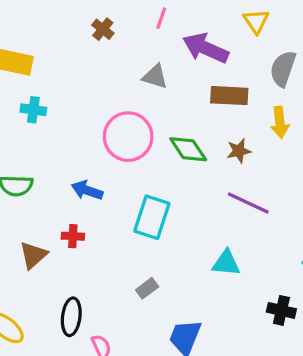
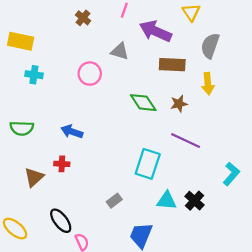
pink circle: (128, 137) -> (90, 74), moved, size x0.7
cyan rectangle: (152, 217) -> (148, 164), moved
cyan triangle: (226, 263) -> (167, 201), moved
black cross: (281, 310) -> (195, 201), moved, turned 30
black ellipse: (71, 317) -> (61, 221), turned -45

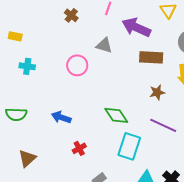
yellow rectangle: (21, 41) -> (15, 36), size x0.6
green diamond: (143, 103) -> (116, 115), moved
red cross: (62, 164) -> (79, 148), moved, turned -32

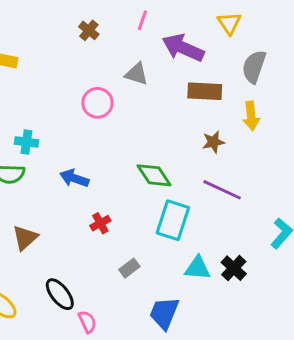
cyan cross: (27, 66) -> (26, 142), moved

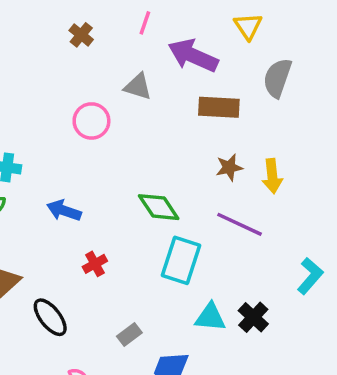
yellow arrow: (251, 116) -> (272, 176), moved
gray rectangle: (129, 268) -> (129, 334), moved
black ellipse: (60, 294) -> (50, 317), moved

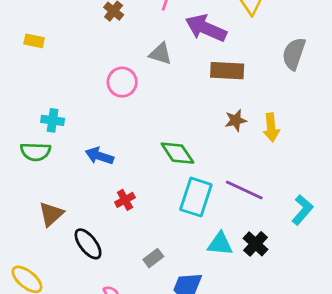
gray semicircle: (277, 78) -> (294, 54), moved
purple line: (240, 224) -> (244, 190), moved

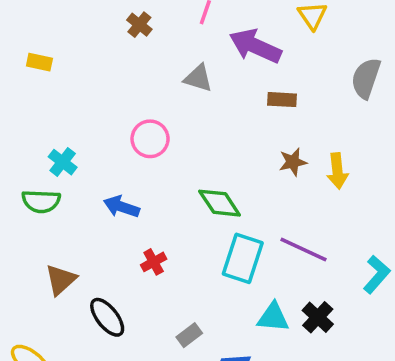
brown rectangle: (227, 71) -> (282, 100), size x0.7
pink circle: (122, 82) -> (150, 139), moved
cyan cross: (53, 120) -> (63, 162), turned 30

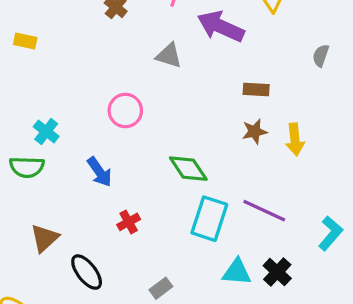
gray semicircle: (366, 78) -> (321, 56), size x0.6
brown rectangle: (282, 100) -> (256, 90), moved
blue arrow: (121, 207) -> (99, 172), turned -144

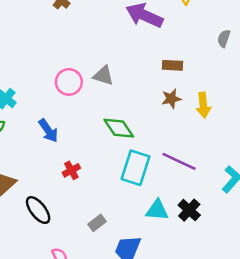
gray triangle: (169, 56) -> (103, 76), moved

